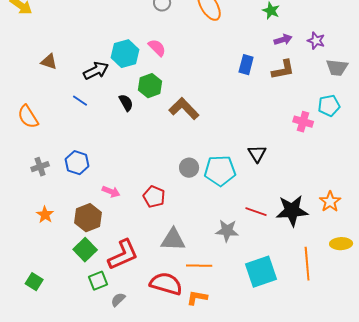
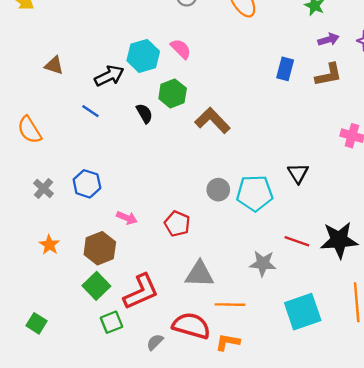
gray cross: (40, 167) -> (44, 188), turned -30
gray semicircle: (118, 300) -> (155, 342), moved

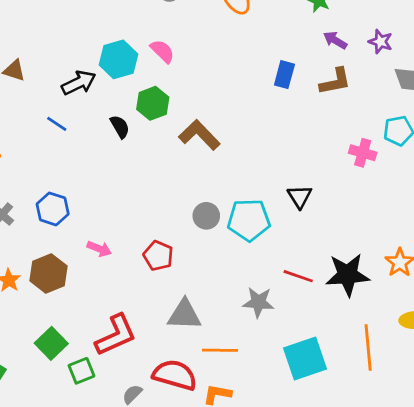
purple arrow: (329, 40) -> (335, 40), turned -132
brown hexagon: (100, 248) -> (49, 273), moved
green square: (96, 286) -> (51, 343), moved

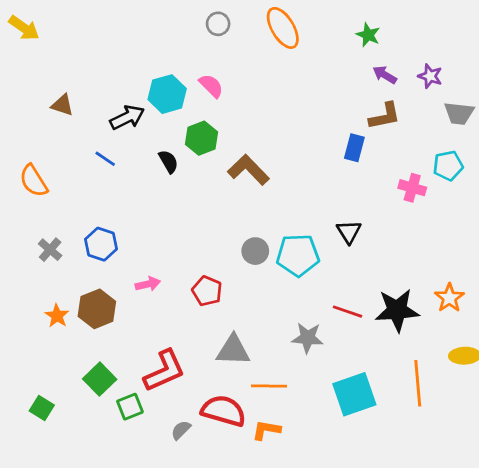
blue rectangle: (284, 75) -> (354, 148), moved
pink arrow: (99, 249) -> (148, 284), turned -35

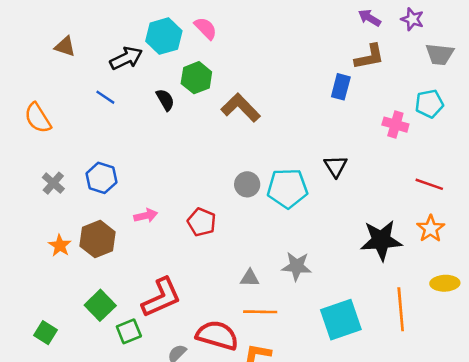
red line: (347, 312) -> (429, 184), moved
gray triangle: (233, 350) -> (250, 278), moved, size x0.6

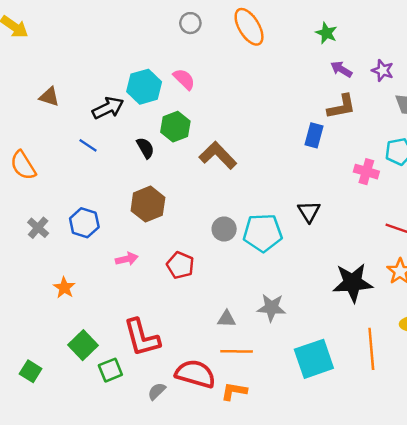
brown hexagon: (98, 239) -> (148, 204), moved
orange star: (60, 245) -> (64, 288), moved
red L-shape: (161, 298) -> (142, 338), turned 99

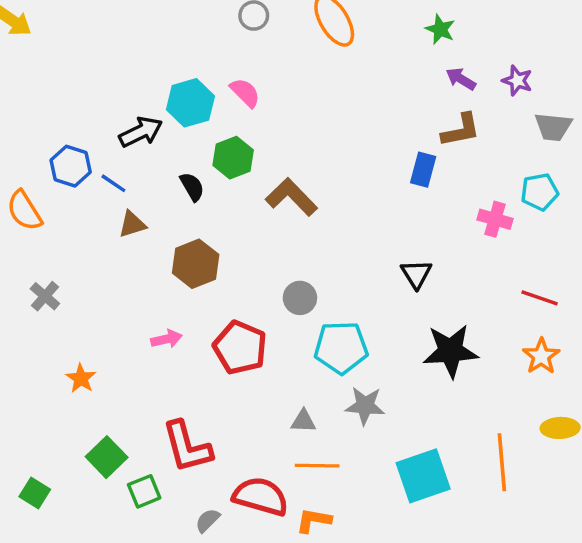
brown triangle: (49, 97) -> (132, 224), moved, turned -35
blue hexagon: (84, 223) -> (71, 166), moved
cyan pentagon: (263, 233) -> (341, 348), moved
red pentagon: (180, 265) -> (240, 348), size x1.4
black star: (353, 283) -> (451, 351), moved

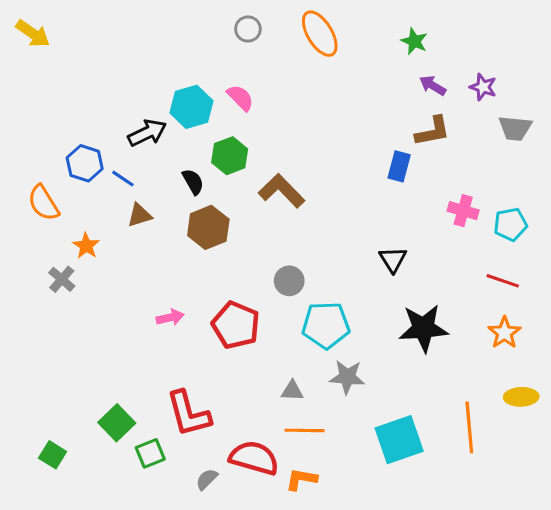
cyan pentagon: (540, 192) -> (510, 224), moved
brown hexagon: (196, 264) -> (208, 227), moved
orange star: (81, 378) -> (86, 246), moved

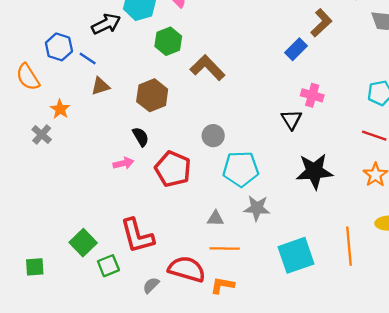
brown L-shape: (433, 131) -> (321, 23), turned -32
blue rectangle: (399, 166) -> (296, 49), turned 30
black semicircle: (193, 182) -> (141, 137), moved
pink cross: (463, 211) -> (312, 95), moved
green square: (53, 455) -> (35, 267), turned -36

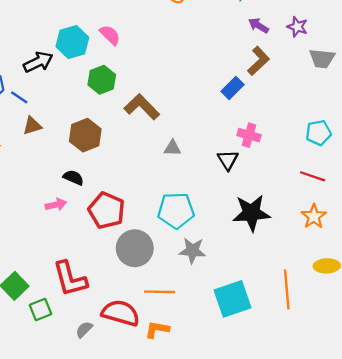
gray circle: (213, 136) -> (135, 248), moved, size x1.6
black semicircle: (141, 137) -> (73, 178), turned -36
gray triangle: (215, 218) -> (172, 148), moved

